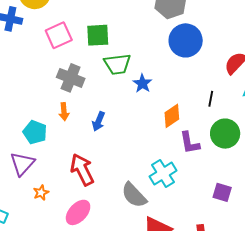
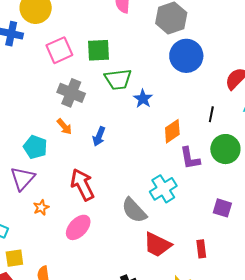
orange arrow: (64, 112) -> (64, 127), turned -36

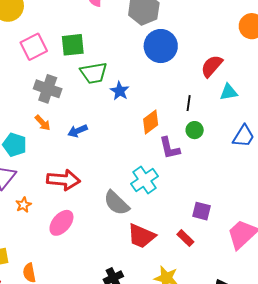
blue arrow: (99, 136) -> (78, 131), turned 48
green circle: (225, 149) -> (195, 130), moved, size x0.6
red arrow: (82, 185) -> (63, 180), turned 124
purple square: (222, 208) -> (201, 211), moved
red rectangle: (201, 249) -> (185, 238), turned -36

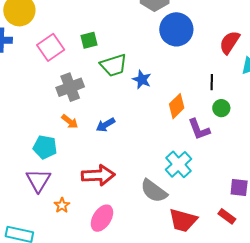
green square: (73, 45) -> (89, 40), size x0.7
gray cross: (48, 89) -> (70, 87), turned -32

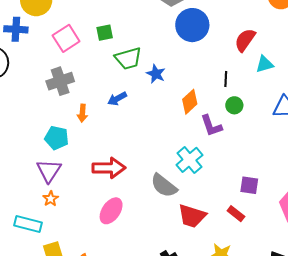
gray cross: (70, 87) -> (60, 81), moved
orange arrow: (70, 122) -> (82, 113), turned 54
blue arrow: (106, 125) -> (117, 99), moved
orange star: (62, 205) -> (51, 199), moved

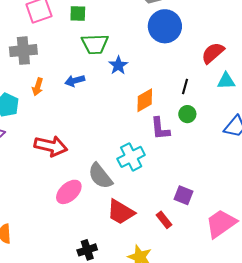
pink ellipse: (111, 211) -> (69, 192), moved

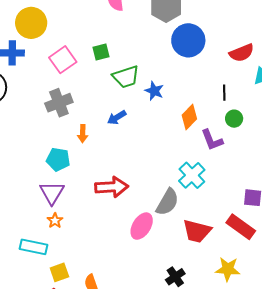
red semicircle: (213, 53) -> (242, 53), turned -145
gray semicircle: (100, 176) -> (167, 202), turned -96
red rectangle: (164, 220) -> (241, 227), size x1.6

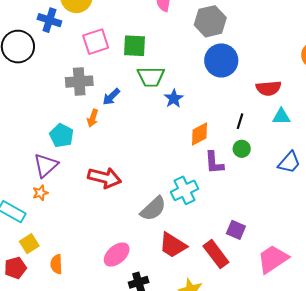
green square: (101, 52) -> (134, 46), size x1.4
blue arrow: (117, 118) -> (111, 97), moved, turned -30
pink ellipse: (142, 226) -> (117, 255), moved
yellow square: (59, 272) -> (29, 244), turned -30

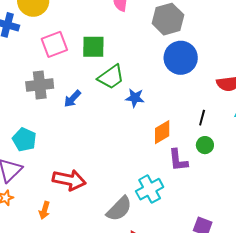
green trapezoid: (151, 77) -> (111, 77), turned -32
blue star: (174, 99) -> (135, 98), turned -30
orange arrow: (93, 118) -> (45, 210), moved

